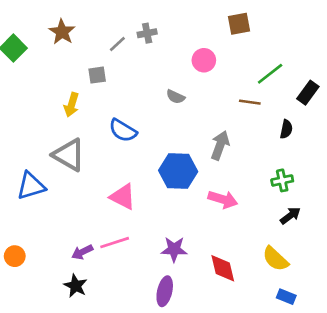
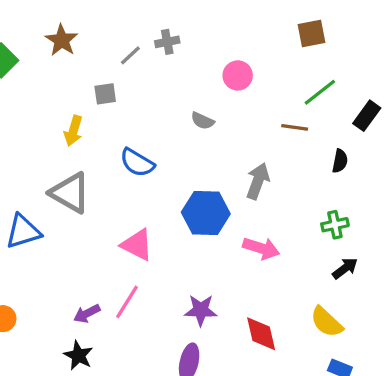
brown square: (239, 24) -> (311, 34), moved
pink line: (115, 243) -> (127, 302), turned -40

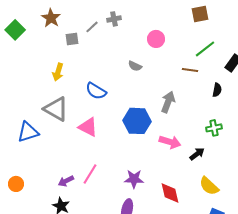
gray square: (105, 94) -> (72, 39), moved
pink triangle: (137, 245) -> (88, 127), moved
black arrow: (345, 268) -> (197, 154), moved

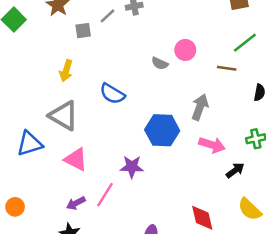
pink circle: (156, 39) -> (185, 50), moved
pink triangle: (88, 127) -> (76, 159), moved
pink arrow: (170, 142) -> (212, 145), moved
purple star: (134, 179) -> (132, 167), moved

